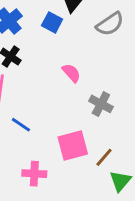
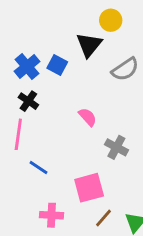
blue square: (52, 22) -> (57, 65), moved
brown line: (104, 157) -> (103, 218), moved

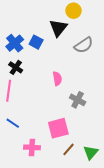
pink semicircle: (88, 117) -> (57, 79), turned 32
blue line: (39, 168) -> (13, 123), moved

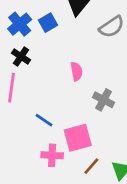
blue square: (36, 42) -> (48, 23), turned 32
blue line: (13, 123) -> (44, 120), moved
pink cross: (32, 147) -> (52, 155), moved

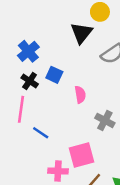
blue square: (48, 23) -> (54, 75), moved, turned -35
blue line: (44, 120) -> (41, 133), moved

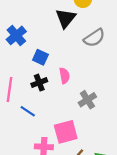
black cross: (30, 81) -> (39, 83), moved, turned 35
gray cross: (105, 120) -> (87, 100), turned 30

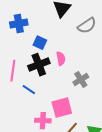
blue cross: (16, 35) -> (19, 24), turned 30
black cross: (39, 83) -> (39, 65), size x1.5

